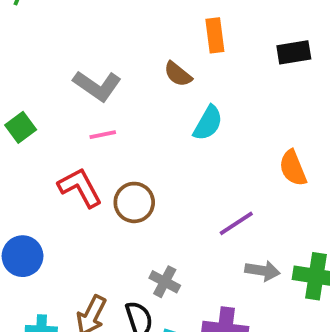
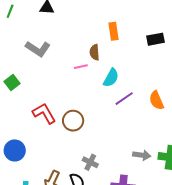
brown semicircle: (178, 74) -> (94, 52), turned 49
gray L-shape: (97, 86) -> (38, 49), moved
pink line: (103, 135) -> (81, 67), moved
purple line: (236, 223) -> (124, 99), moved

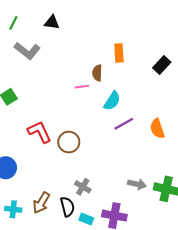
black rectangle: (156, 39) -> (162, 65), turned -42
gray L-shape: (38, 49) -> (27, 51), moved

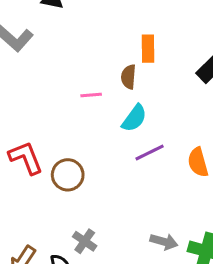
brown semicircle: (97, 73) -> (128, 77), moved

